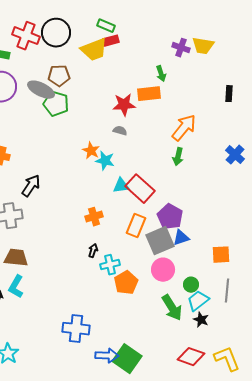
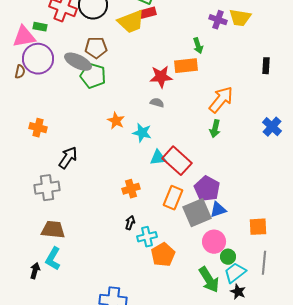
orange star: (91, 151) -> (116, 121), moved
pink circle: (163, 270) -> (214, 242), moved

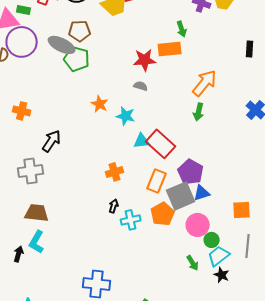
orange pentagon: (163, 255) -> (163, 214), moved
green arrow: (209, 280) -> (193, 263), size x0.6

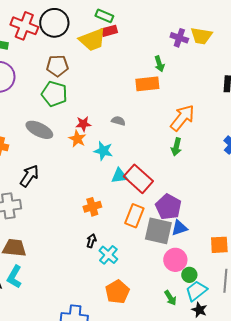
gray ellipse: (62, 45) -> (39, 130), moved
red star: (145, 60) -> (83, 124), moved, size x0.7
gray square: (181, 196) -> (158, 231), turned 36
orange pentagon: (163, 214) -> (117, 292), moved
cyan cross: (131, 220) -> (108, 255), turned -36

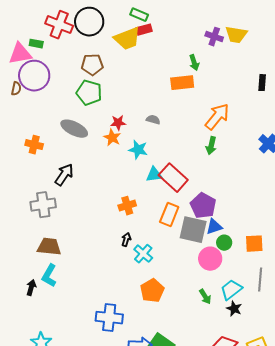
green circle: (189, 275) -> (224, 243), moved

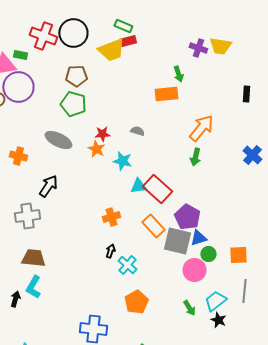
orange rectangle: (169, 215) -> (153, 226), turned -65

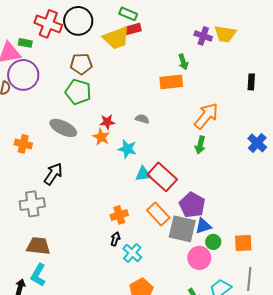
orange cross: (111, 217) -> (119, 215), moved

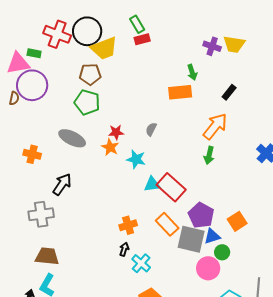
green rectangle: (128, 14) -> (137, 24), turned 36
yellow trapezoid: (116, 38) -> (104, 48), moved
black rectangle: (251, 82) -> (229, 92), moved, turned 35
gray semicircle: (142, 119) -> (151, 129), turned -80
orange square: (243, 243) -> (237, 221), moved, turned -30

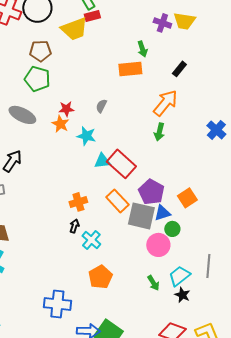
yellow trapezoid: (104, 48) -> (74, 29), moved

